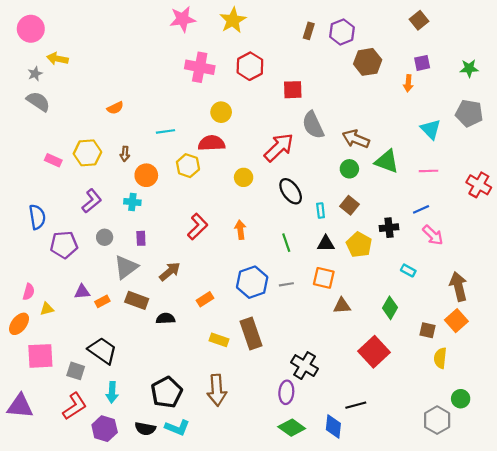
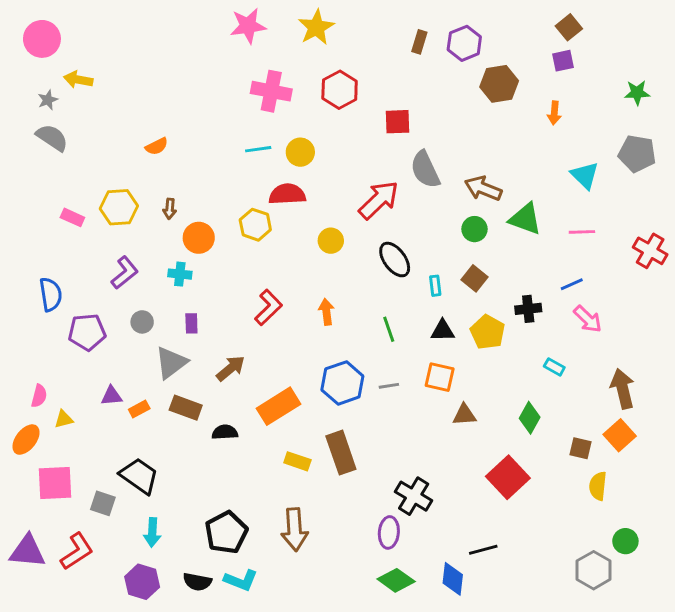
purple square: (422, 63) -> (563, 61), moved
cyan line: (166, 131) -> (258, 149), moved
orange rectangle: (205, 299) -> (279, 406), size x1.8
red L-shape: (75, 406) -> (77, 551), moved

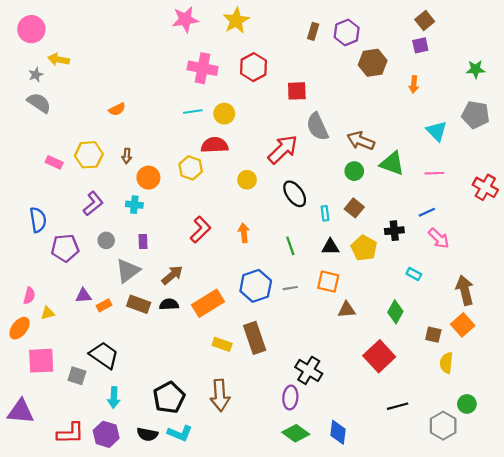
black semicircle: (225, 432) -> (169, 304), moved
black line: (483, 550) -> (398, 406), moved
red L-shape: (77, 551) -> (70, 433), moved, turned 32

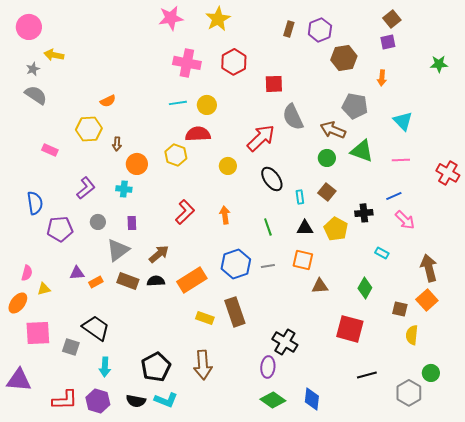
gray pentagon: (476, 115) -> (355, 106), moved
yellow hexagon: (89, 155) -> (89, 129), moved
red square: (379, 356) -> (350, 329), turned -32

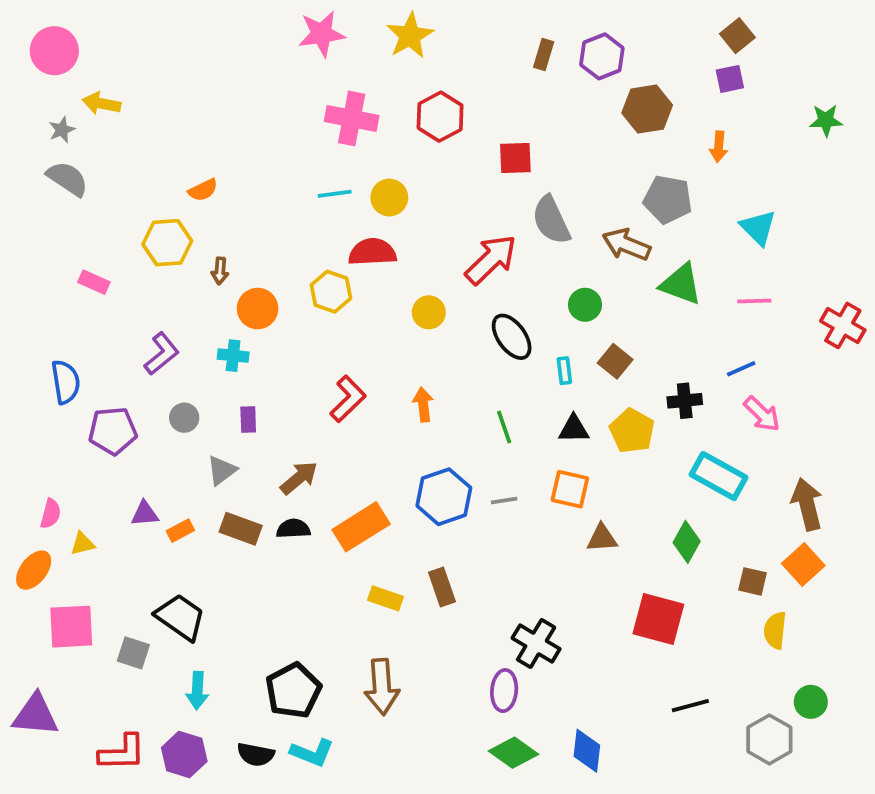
green circle: (327, 158) -> (585, 305), moved
gray triangle: (118, 250) -> (222, 470), size x0.7
cyan rectangle: (382, 253) -> (719, 476), size x2.0
brown rectangle: (235, 312) -> (442, 587), size x0.7

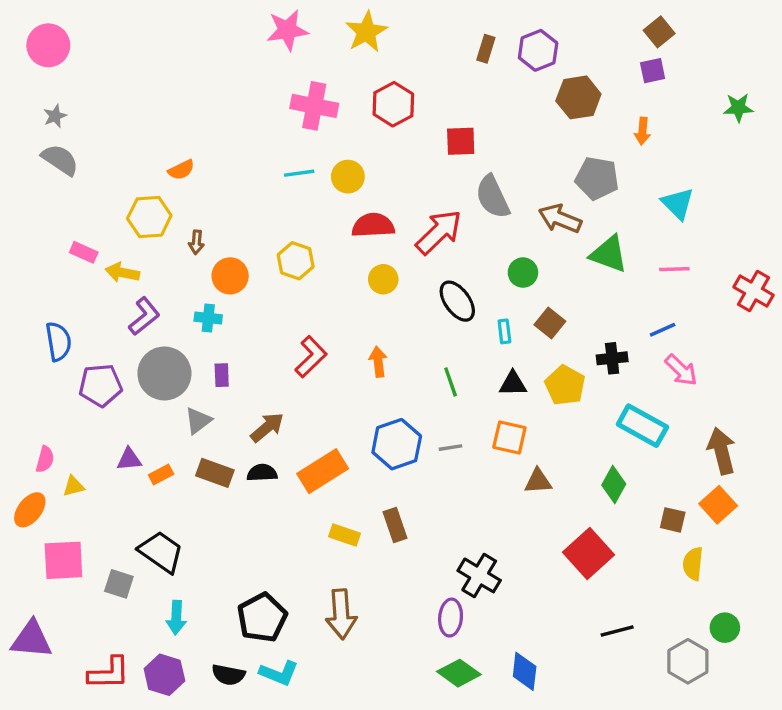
yellow arrow: (101, 103) -> (122, 273), moved
red semicircle: (372, 252) -> (373, 225), moved
gray circle: (184, 418) -> (164, 373), size x2.0
red square: (658, 619) -> (589, 554), turned 33

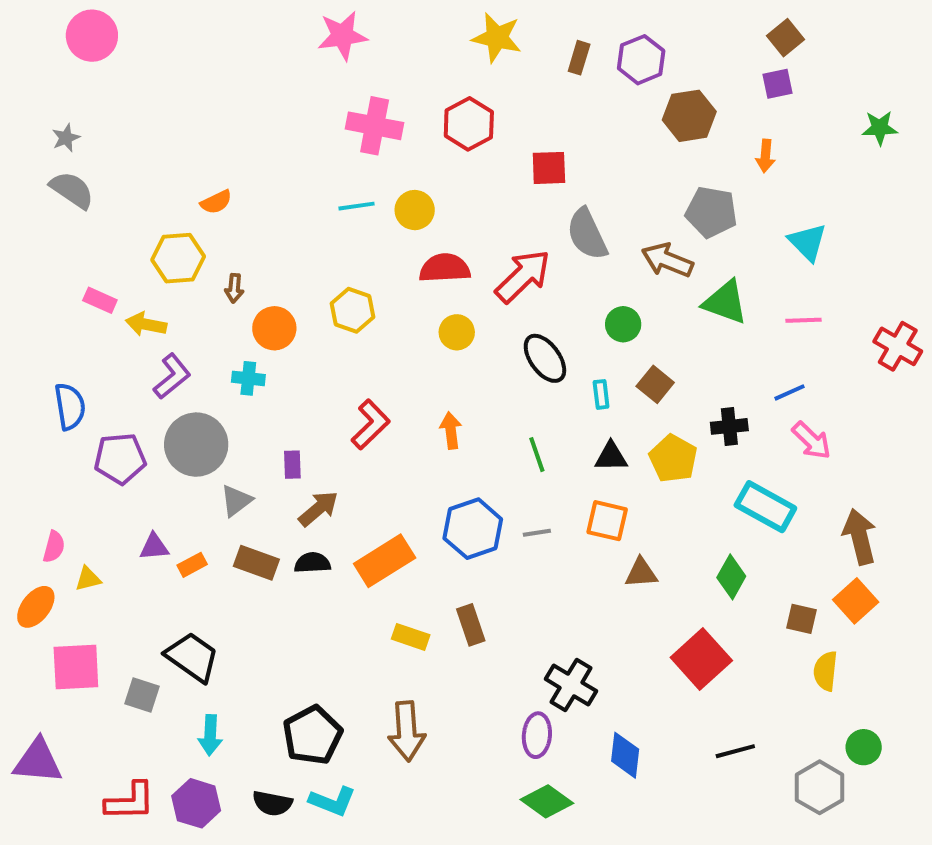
yellow star: (366, 32) -> (497, 38), moved, turned -30
pink circle: (48, 45) -> (92, 36), moved
purple rectangle: (222, 375) -> (292, 465), moved
blue diamond: (525, 671) -> (625, 755), moved

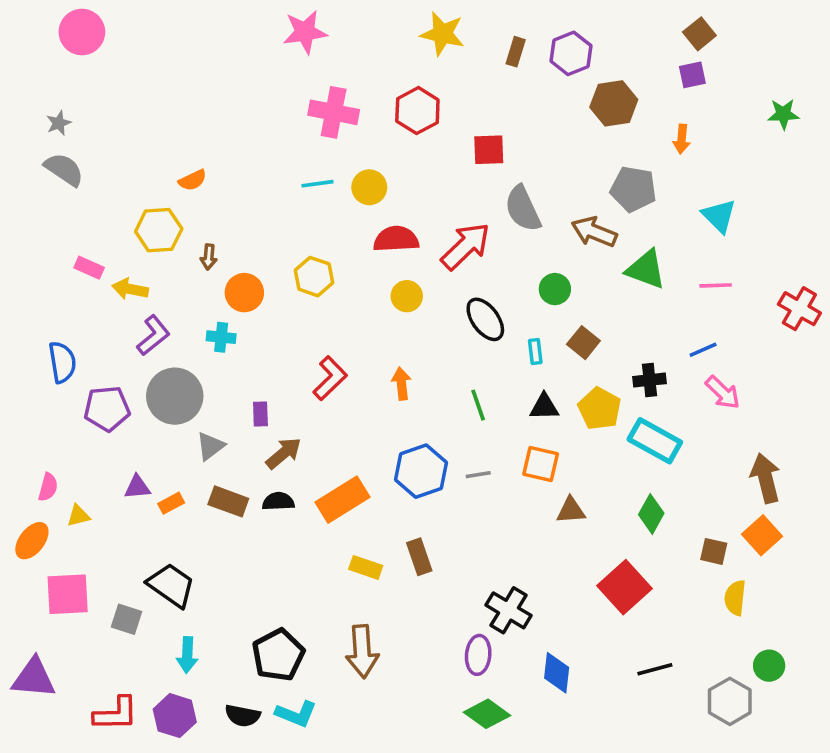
cyan rectangle: (765, 507) -> (655, 441), moved

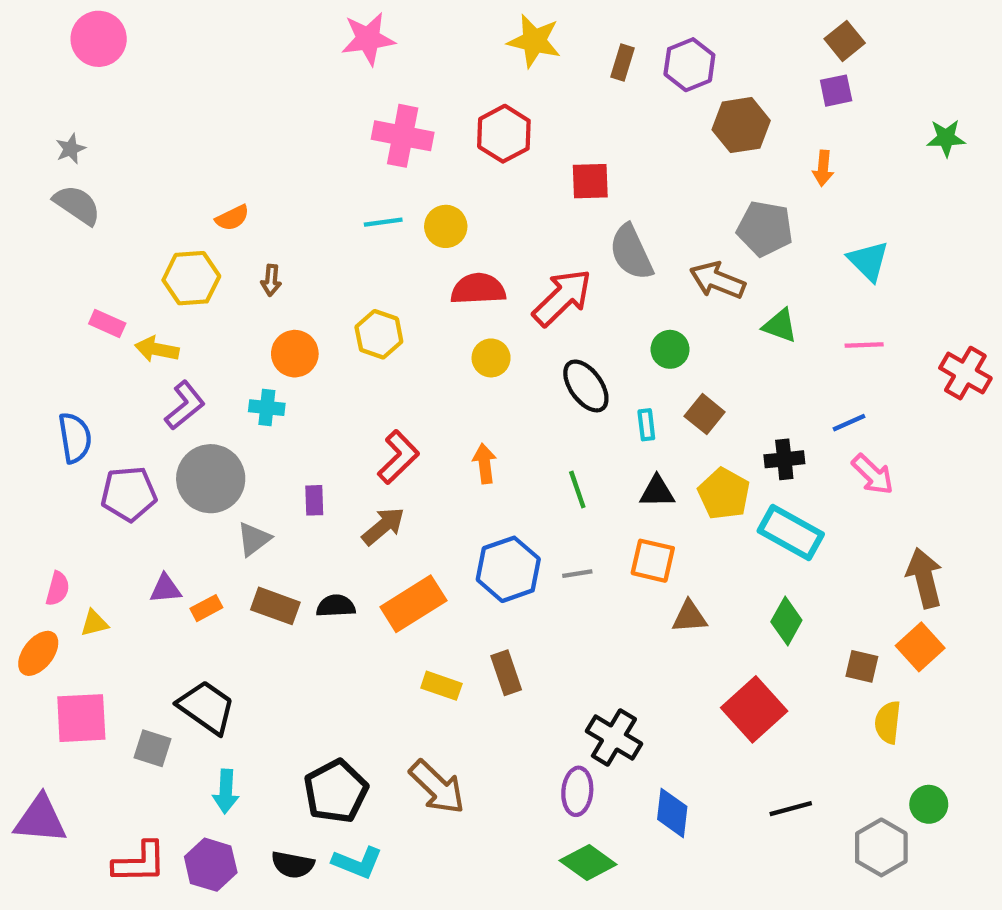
brown arrow: (209, 257) -> (271, 280), moved
green triangle: (646, 269) -> (780, 326), size x0.7
brown arrow: (284, 453) -> (383, 526), moved
brown arrow: (362, 651) -> (437, 787), turned -42

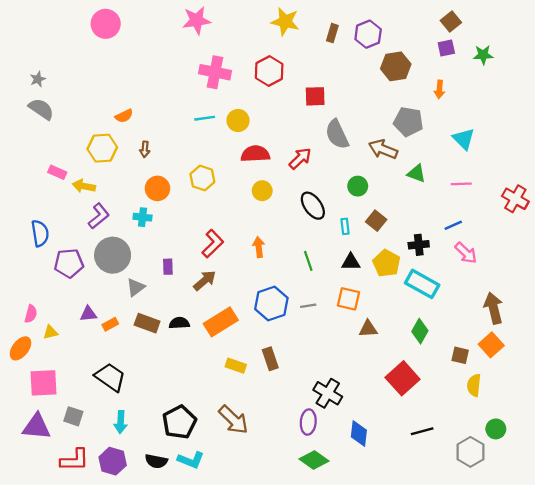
pink circle: (99, 39) -> (106, 24), moved
green star: (946, 138) -> (483, 55), moved
red arrow: (562, 298) -> (300, 158), size x0.7
gray square: (152, 748) -> (73, 416), moved
purple triangle: (40, 819) -> (37, 427), moved

